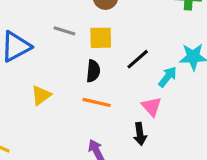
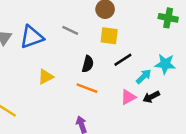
yellow square: (101, 38) -> (109, 36), moved
pink triangle: (152, 107) -> (128, 97), turned 35
black arrow: (140, 134) -> (151, 97), moved, turned 63

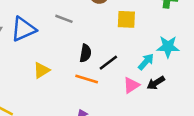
yellow square: (109, 36) -> (126, 19), moved
black line: (123, 60) -> (108, 63), moved

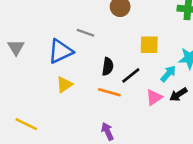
yellow square: (126, 19) -> (149, 45), moved
blue triangle: (23, 29) -> (60, 51), moved

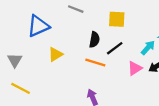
yellow square: (149, 45) -> (117, 19), moved
gray triangle: (16, 47) -> (15, 60), moved
blue triangle: (60, 51) -> (38, 26), moved

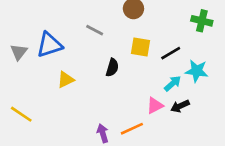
black line: (115, 48) -> (171, 53), moved
gray triangle: (15, 60) -> (19, 52), moved
orange line: (95, 62) -> (132, 129), moved, turned -48

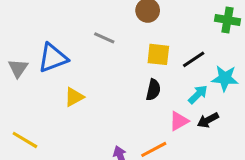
black semicircle: (112, 67) -> (153, 90), moved

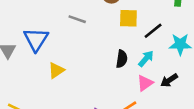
yellow square: (158, 54) -> (128, 18), moved
blue triangle: (53, 58) -> (36, 39), turned -32
cyan arrow: (198, 94) -> (146, 59), moved

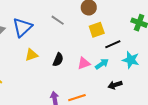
yellow square: (128, 18) -> (97, 30), turned -35
black semicircle: (122, 59) -> (58, 60), moved
pink triangle: (145, 83) -> (84, 63), moved

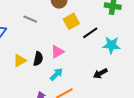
yellow triangle: (31, 55) -> (20, 61), moved
pink triangle: (84, 63) -> (57, 52), moved
cyan arrow: (102, 64) -> (56, 74), moved

